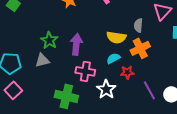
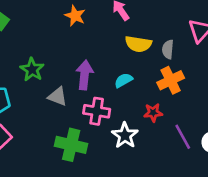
yellow semicircle: (116, 37) -> (138, 44), moved
green star: (49, 40) -> (32, 70), moved
cyan semicircle: (113, 58) -> (124, 80), moved
gray triangle: (42, 60) -> (58, 96), moved, turned 35

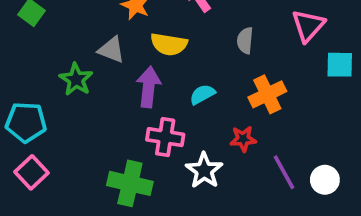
yellow semicircle: (138, 44) -> (169, 44), moved
gray semicircle: (168, 49) -> (245, 41), moved
gray triangle: (58, 96) -> (111, 50), moved

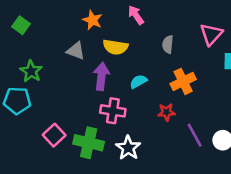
green star: (76, 79) -> (31, 71), moved
white star: (204, 170) -> (128, 148), moved
pink square: (32, 172) -> (54, 135), moved

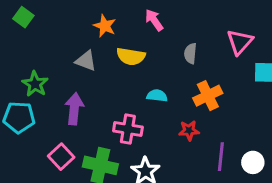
green square: (21, 25) -> (23, 17), moved
purple arrow: (101, 76) -> (74, 109), moved
cyan semicircle: (138, 81) -> (157, 96), turned 36
purple line: (195, 135) -> (221, 157), turned 35

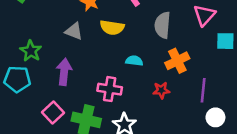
gray semicircle: (190, 53) -> (163, 25), size x1.5
purple line: (221, 157) -> (203, 90), moved

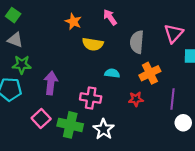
gray triangle: (74, 31) -> (15, 40), moved
green star: (31, 51) -> (22, 65), turned -30

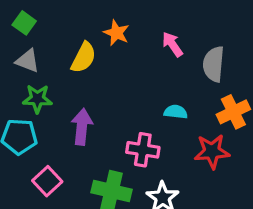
pink arrow: (110, 17) -> (172, 44), moved
yellow semicircle: (93, 44) -> (83, 58), moved, turned -72
red star: (136, 99) -> (212, 151), size x1.5
pink square: (41, 118) -> (47, 181), moved

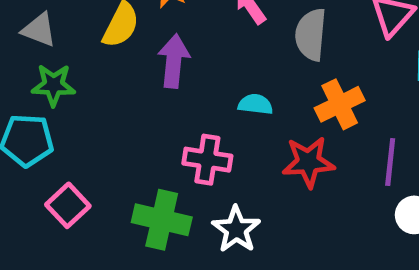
purple arrow: (82, 127) -> (174, 61), moved

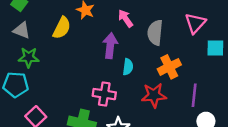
purple arrow: (174, 61) -> (110, 46), moved
cyan semicircle: (255, 104) -> (128, 67), turned 91

